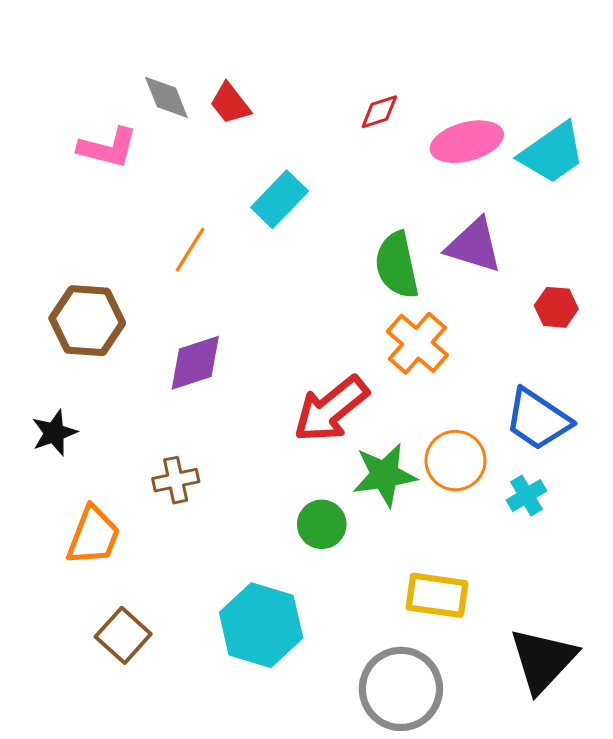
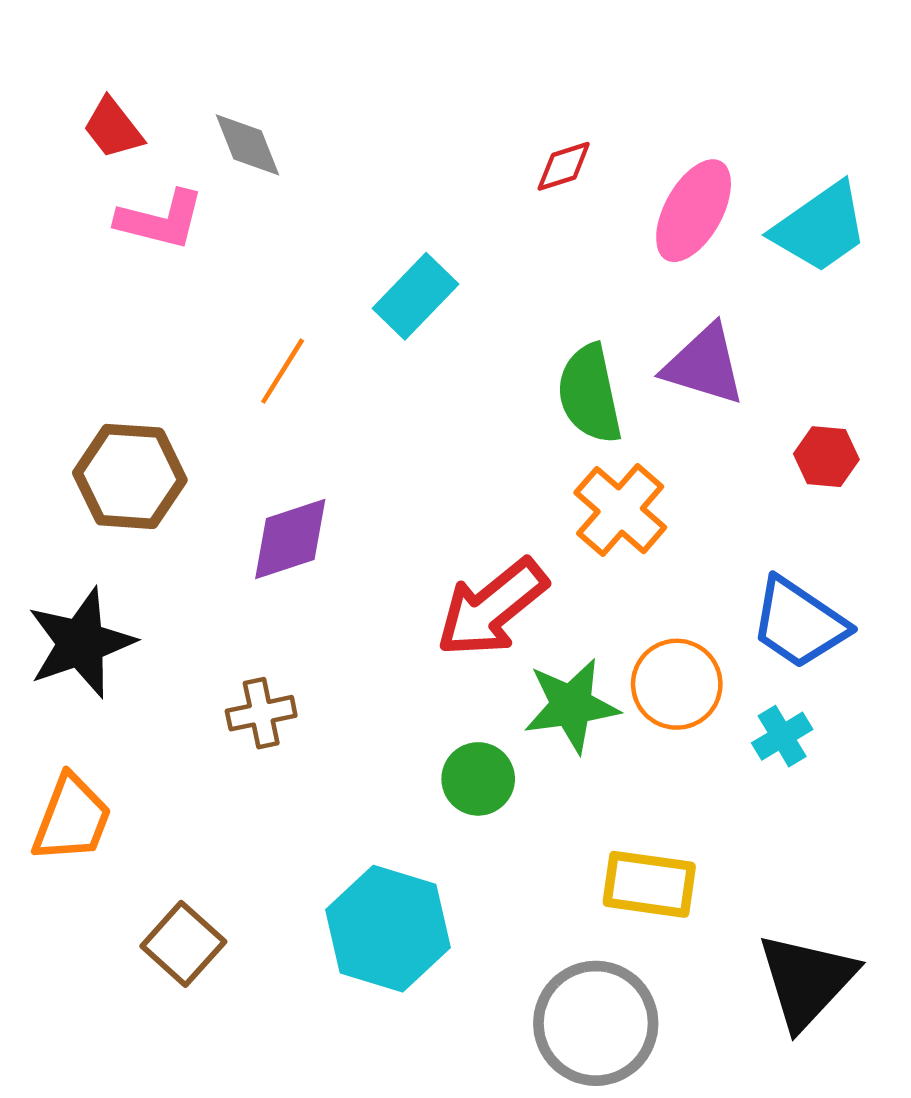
red trapezoid: (230, 104) -> (113, 128), moved
pink ellipse: (467, 142) -> (694, 211), turned -46
black star: (54, 433) -> (81, 643), size x1.6
orange trapezoid: (93, 536) -> (72, 819), moved

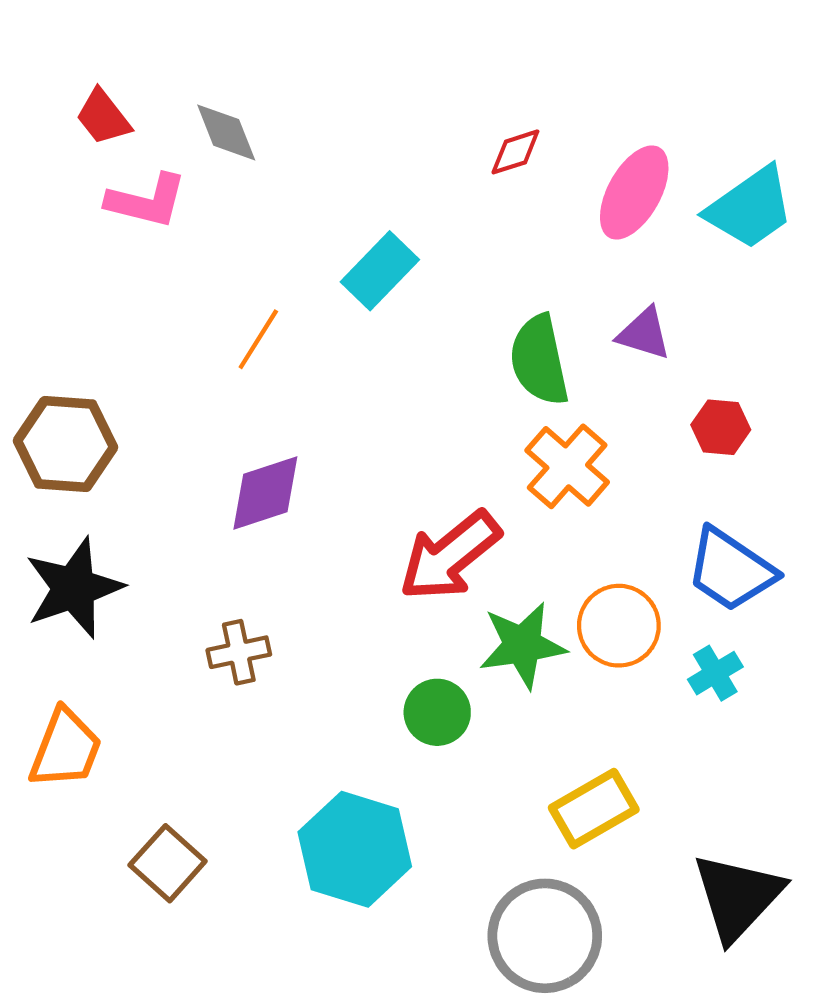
purple triangle: (704, 365) -> (644, 334), size x0.7
red hexagon: (826, 457) -> (721, 427), moved
brown hexagon: (130, 476) -> (66, 444), moved
yellow rectangle: (649, 884) -> (594, 809), turned -38

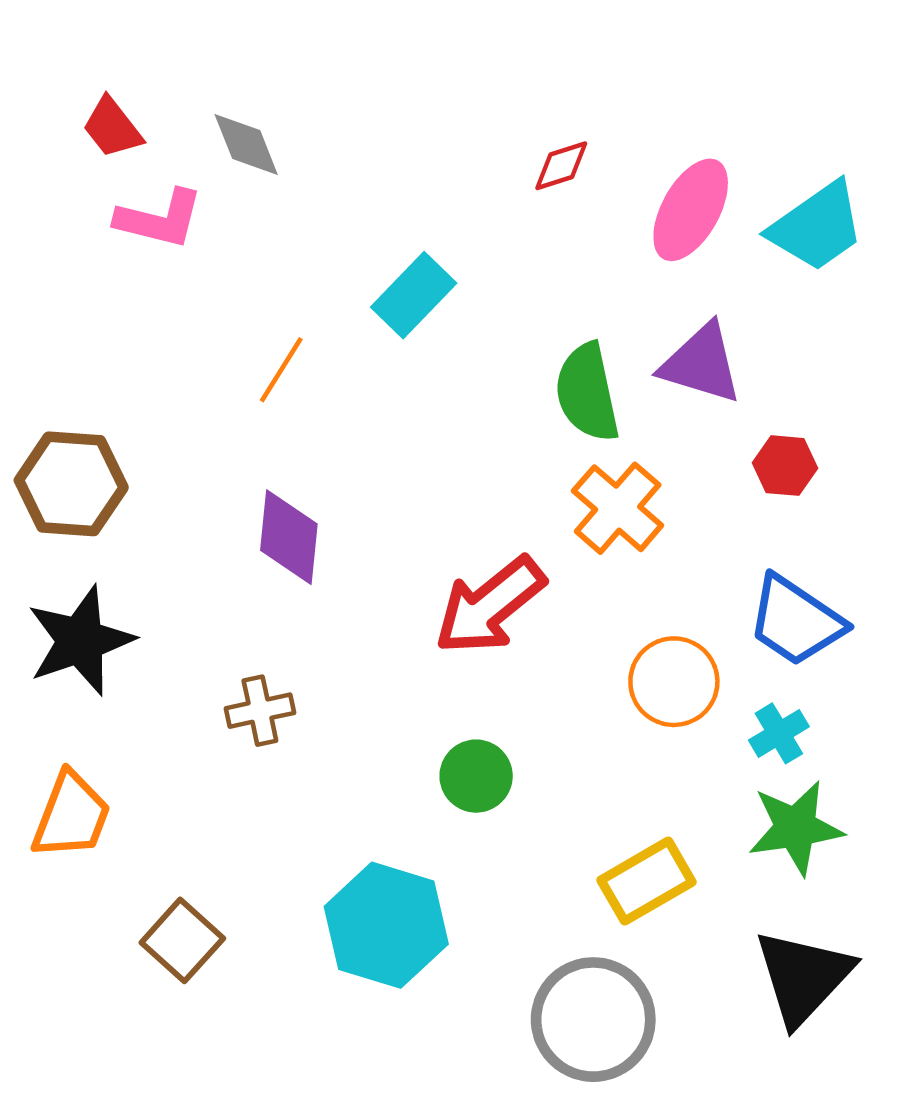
purple triangle: (644, 334) -> (701, 364), size x1.4
purple diamond: (265, 493) -> (289, 537), turned -66
green star: (522, 645) -> (796, 828), moved

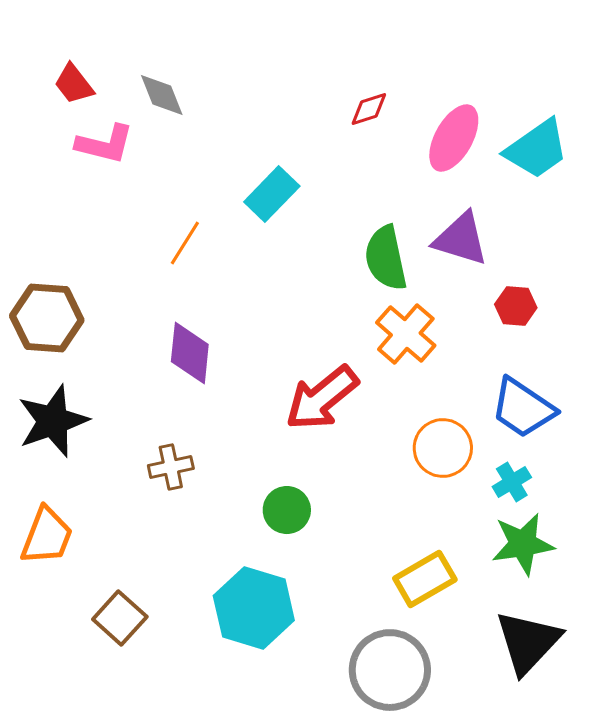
green circle: (476, 776) -> (287, 510), moved

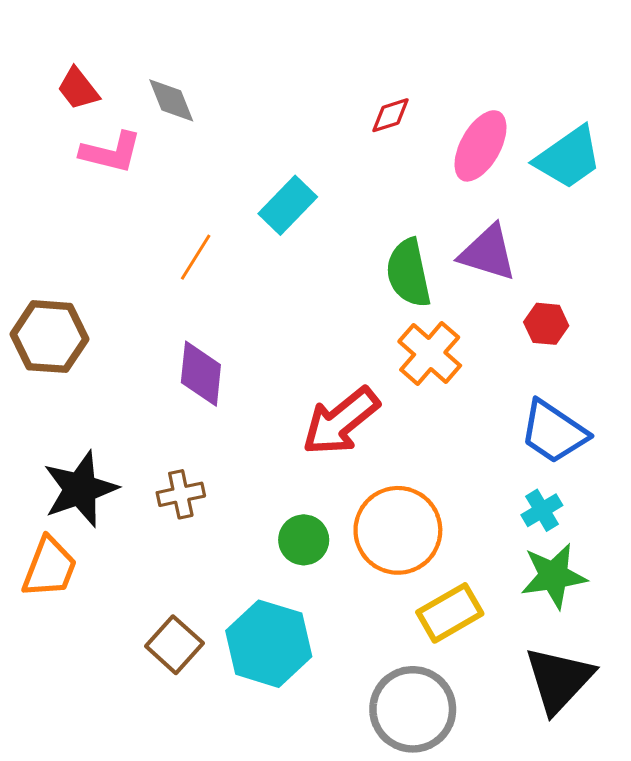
black star: (53, 421) -> (80, 489), moved
orange circle: (443, 448) -> (398, 530), moved, size x1.4
brown square: (120, 618) -> (174, 645), moved

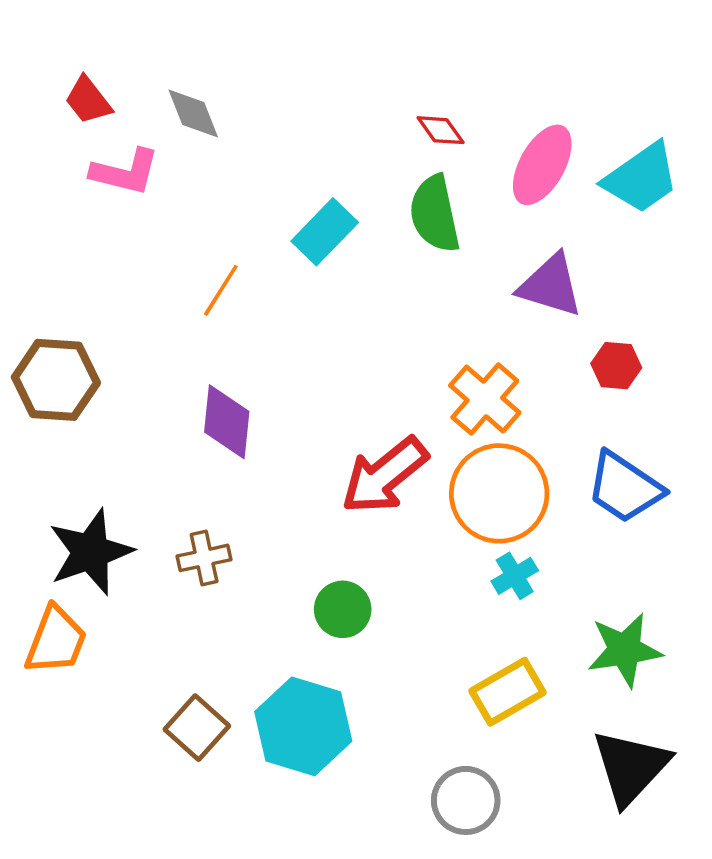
red diamond: (390, 115) -> (441, 130), turned 72
green semicircle: (409, 273) -> (435, 214), moved
cyan cross: (542, 510) -> (515, 576), moved
orange circle: (398, 530) -> (499, 493), moved
gray circle: (413, 709) -> (466, 800), size x0.7

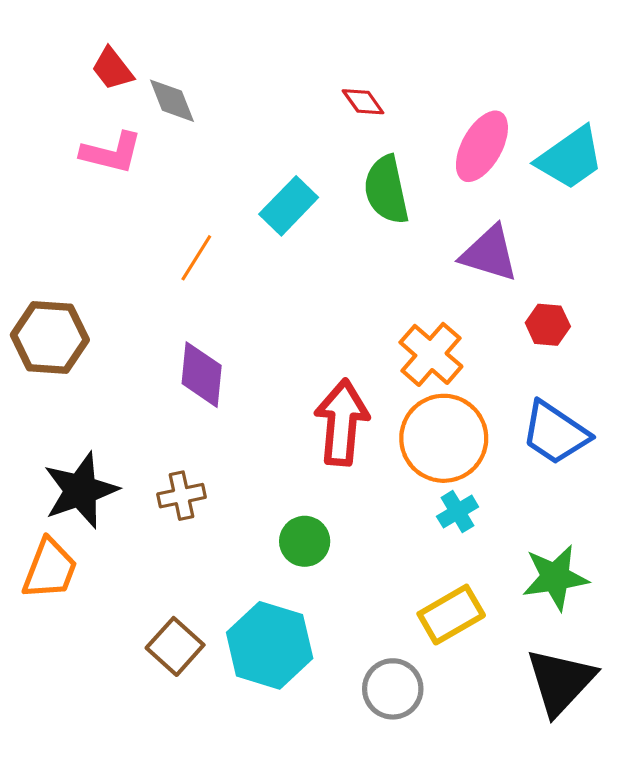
red trapezoid: (88, 100) -> (112, 69), moved
red diamond: (441, 130) -> (363, 102), moved
red arrow: (384, 475) -> (342, 422), turned 134
gray circle: (466, 800) -> (393, 689), moved

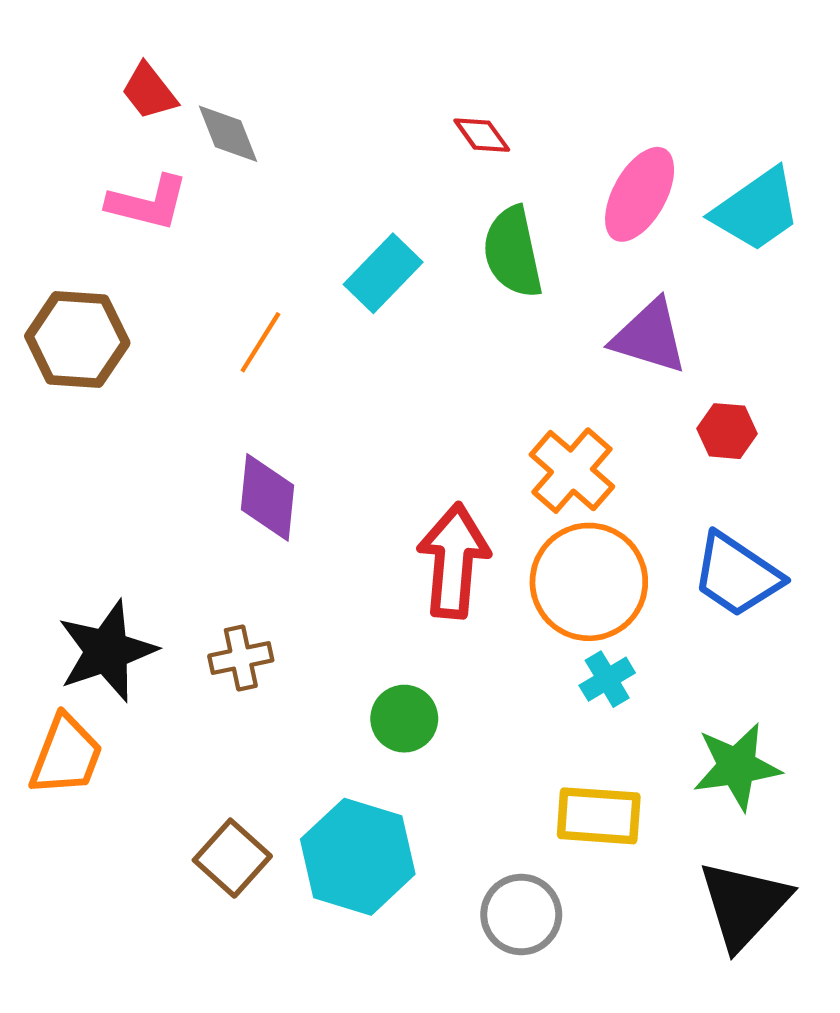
brown hexagon: (50, 337) -> (77, 339), moved
yellow rectangle: (451, 615) -> (599, 816), turned 34

